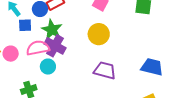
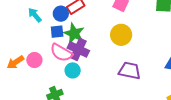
blue square: (25, 25) -> (57, 32), moved
pink semicircle: (38, 48) -> (61, 53), turned -135

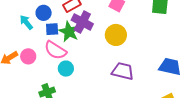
blue circle: (61, 14) -> (44, 13), moved
cyan arrow: (35, 15) -> (26, 22), moved
purple cross: (78, 49) -> (82, 22), moved

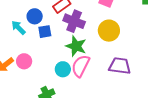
green star: (69, 32) -> (76, 46), moved
pink semicircle: (55, 50) -> (81, 66), moved, turned 90

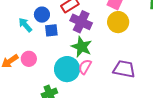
yellow circle: (109, 31) -> (118, 22), moved
pink semicircle: (81, 66) -> (85, 67), size x0.7
cyan circle: (63, 69) -> (67, 69), size x1.6

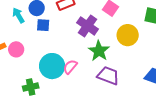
purple cross: (81, 22) -> (88, 26), moved
yellow circle: (118, 22) -> (128, 35), moved
green star: (82, 47) -> (99, 51), moved

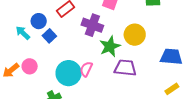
blue square: (43, 25) -> (49, 36), turned -32
yellow circle: (128, 35) -> (135, 35), moved
green star: (99, 51) -> (110, 46), turned 30

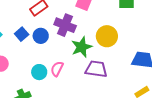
blue circle: (39, 21) -> (41, 36), moved
cyan circle: (69, 73) -> (39, 72), size x0.6

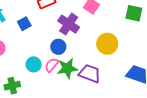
blue circle: (41, 36) -> (58, 47), moved
green star: (82, 47) -> (67, 68), moved

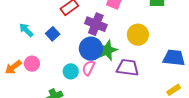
blue circle: (58, 47) -> (91, 49), size x1.5
green star: (67, 68) -> (107, 50), moved

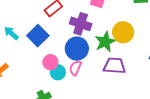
blue square: (53, 34) -> (38, 36), size x1.5
green star: (107, 50) -> (105, 42), moved
pink circle: (32, 64) -> (50, 62), moved

